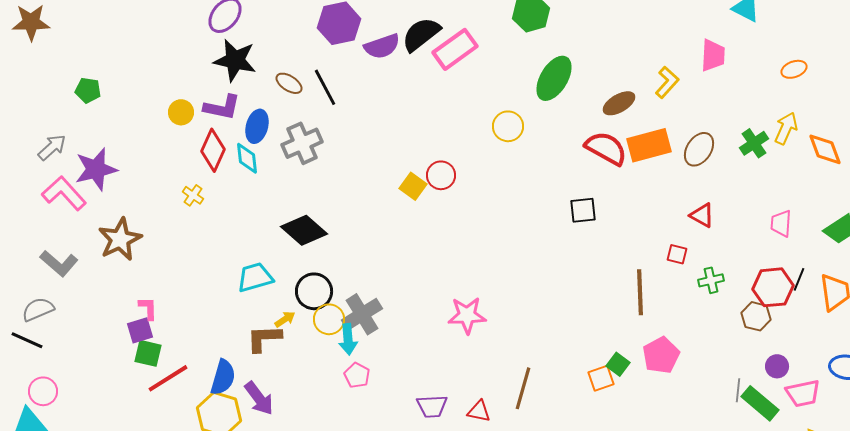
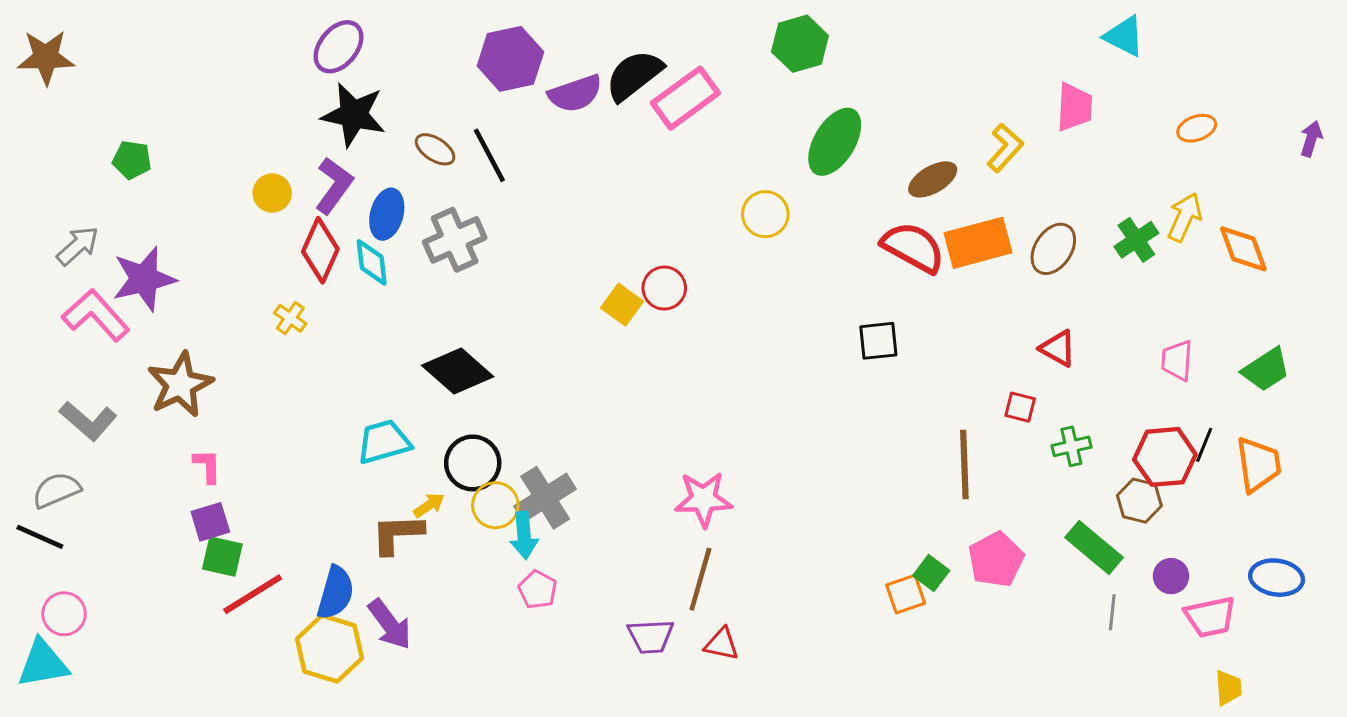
purple L-shape: (222, 107) -> (334, 185), turned -66
pink L-shape: (148, 308) -> (207, 466), moved
brown line: (523, 388) -> (700, 579), moved
green rectangle: (760, 403) -> (1094, 547), moved

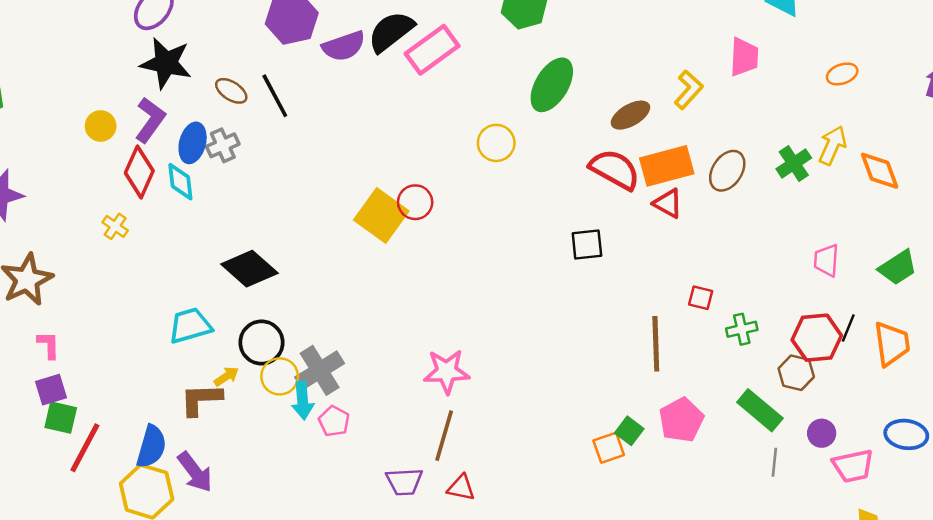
gray cross: (455, 240) -> (223, 145), moved, size x0.7
yellow square: (622, 305) -> (381, 215), size x1.6
red triangle: (1058, 348) -> (668, 203), moved
pink pentagon: (538, 590) -> (334, 421), moved
red line: (253, 594) -> (85, 448), turned -30

